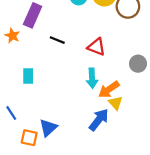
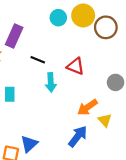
cyan arrow: (92, 78) -> (51, 82), moved
yellow triangle: (116, 103) -> (105, 120), moved

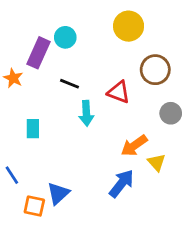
cyan circle: (58, 18) -> (65, 37), moved
brown circle: (106, 27) -> (155, 70), moved

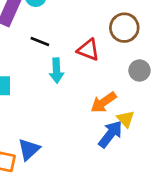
blue arrow: (121, 184) -> (110, 134), moved

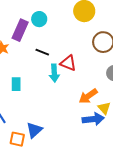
red triangle: (88, 50) -> (68, 63), moved
blue arrow: (110, 134) -> (93, 119), turned 45

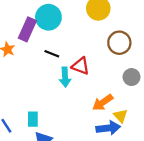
cyan circle: (39, 19) -> (48, 17), size x1.5
cyan rectangle: (16, 84) -> (33, 119), moved

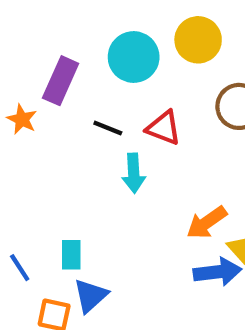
cyan circle: (48, 17) -> (134, 57), moved
red triangle: (81, 66) -> (164, 128), moved

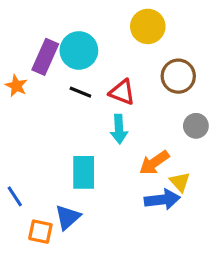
cyan circle: (134, 57) -> (79, 50), moved
cyan arrow: (134, 173) -> (119, 129), moved
cyan rectangle: (71, 255) -> (84, 172), moved, size x1.5

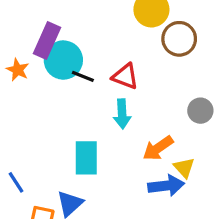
cyan circle: (79, 50) -> (63, 60), moved
brown circle: (178, 76) -> (179, 39), moved

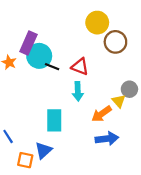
yellow triangle: (184, 168) -> (119, 101), moved

